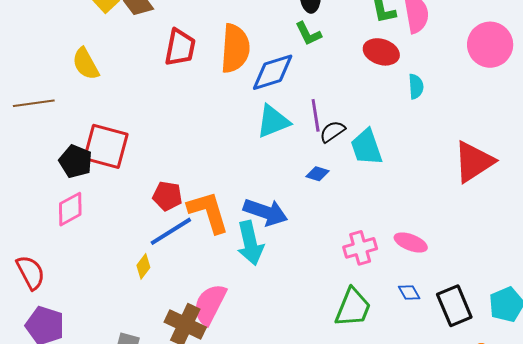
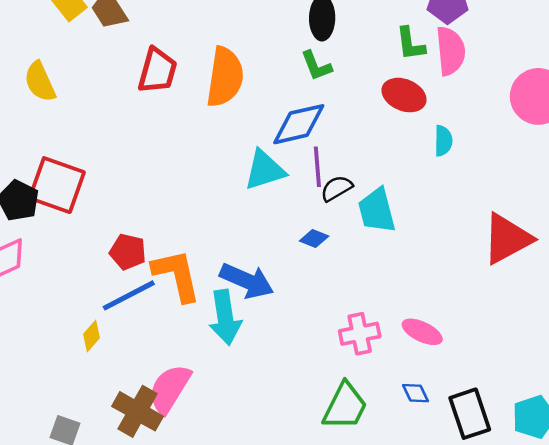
blue diamond: (273, 72) -> (299, 124), moved

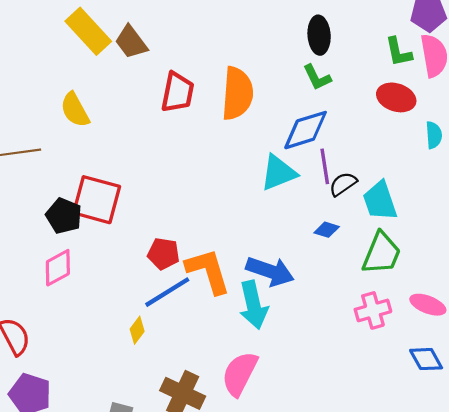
pink semicircle: (170, 389) -> (240, 374), moved
blue diamond: (416, 393) -> (426, 359), size x1.4
green trapezoid: (345, 406) -> (381, 253), moved

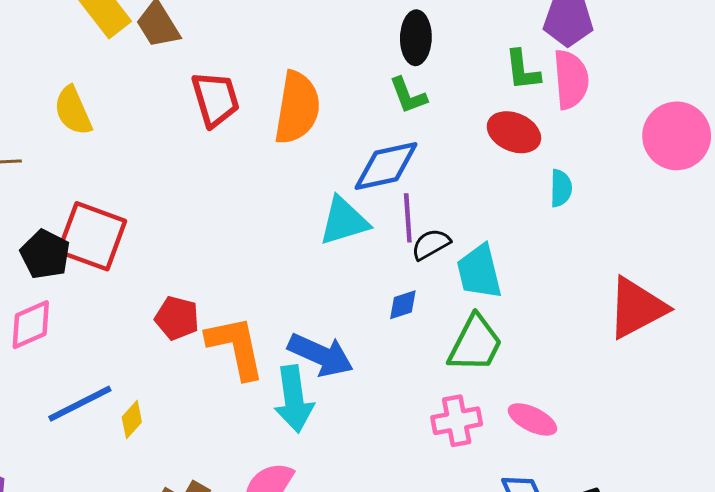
red trapezoid: (178, 92) -> (215, 99), turned -33
blue diamond: (327, 230) -> (403, 305), turned -40
blue line: (167, 292) -> (80, 404), moved

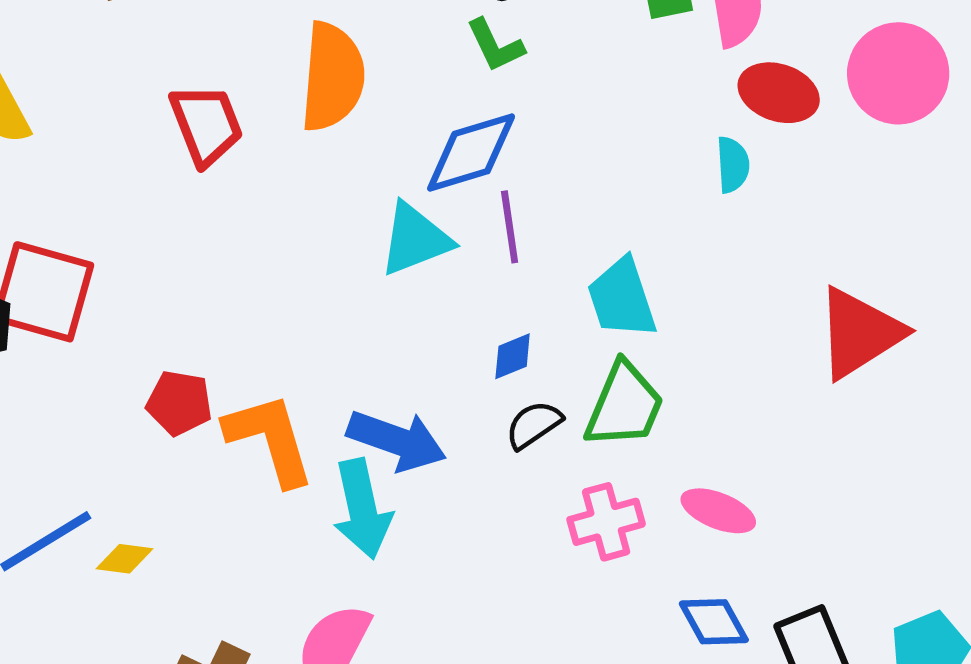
red trapezoid: (215, 99) -> (206, 125), moved
red ellipse: (514, 132) -> (779, 93), moved
black semicircle: (431, 244) -> (534, 425), moved
yellow diamond: (132, 420) -> (124, 559), turned 60

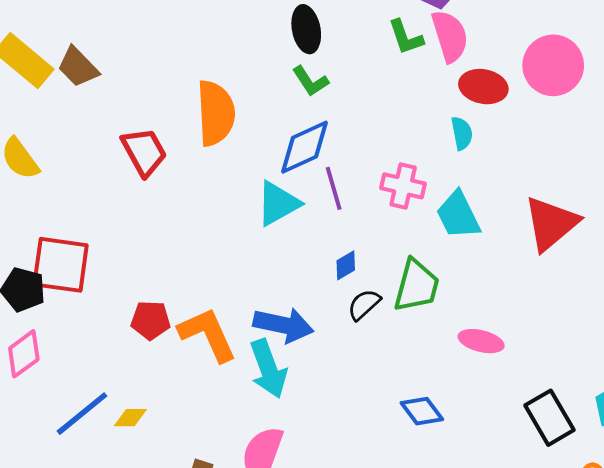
cyan trapezoid: (622, 298) -> (458, 215), moved
pink cross: (606, 522) -> (403, 186), moved, turned 36
blue diamond: (714, 622) -> (422, 411), moved

